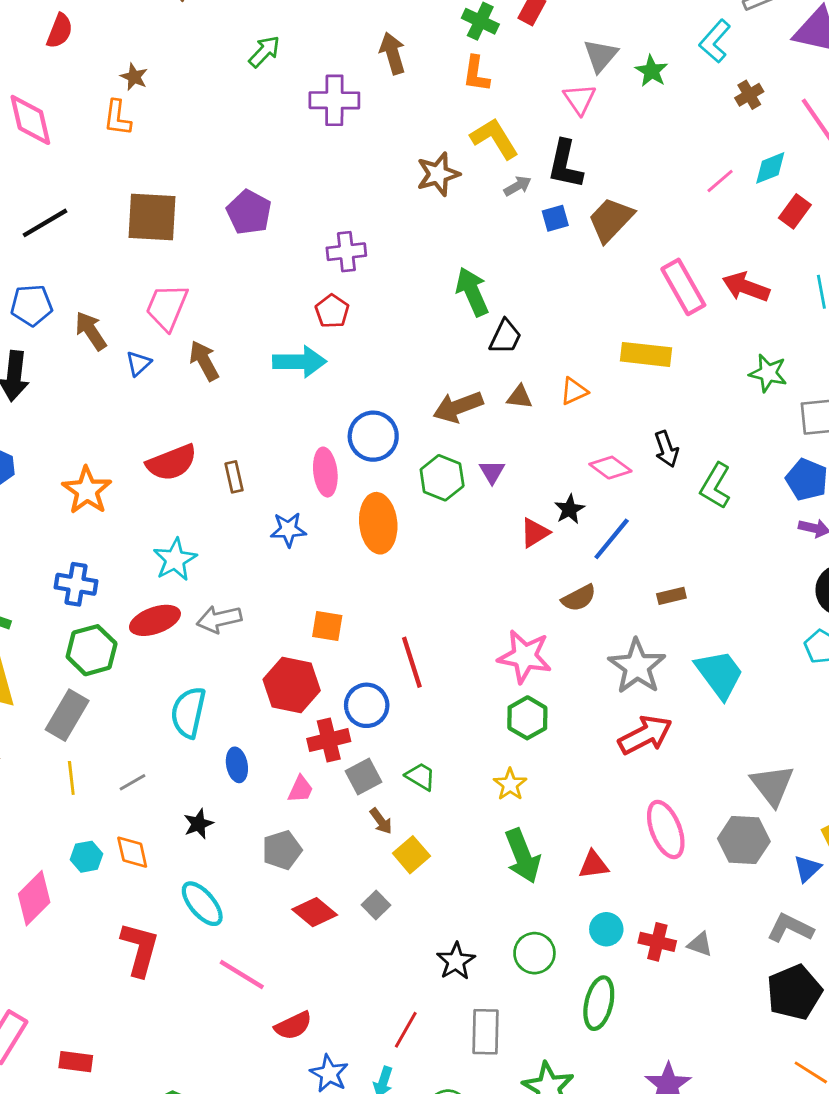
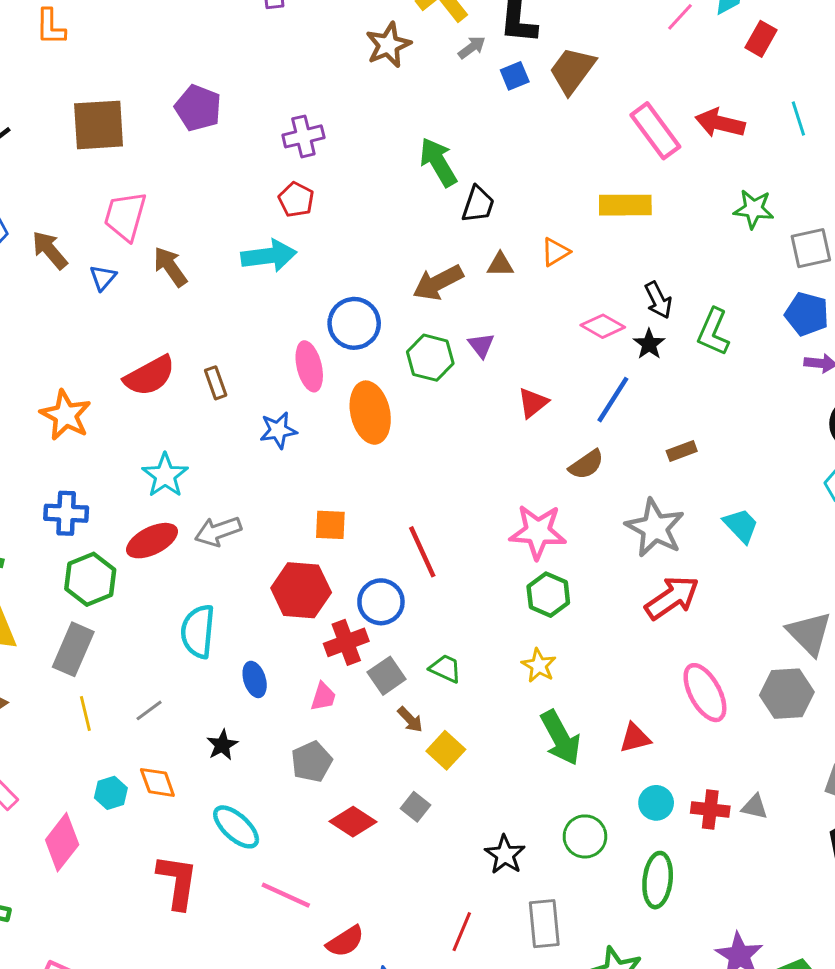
black star: (570, 509) -> (649, 344), moved
cyan trapezoid: (719, 674) -> (741, 526), size x0.7

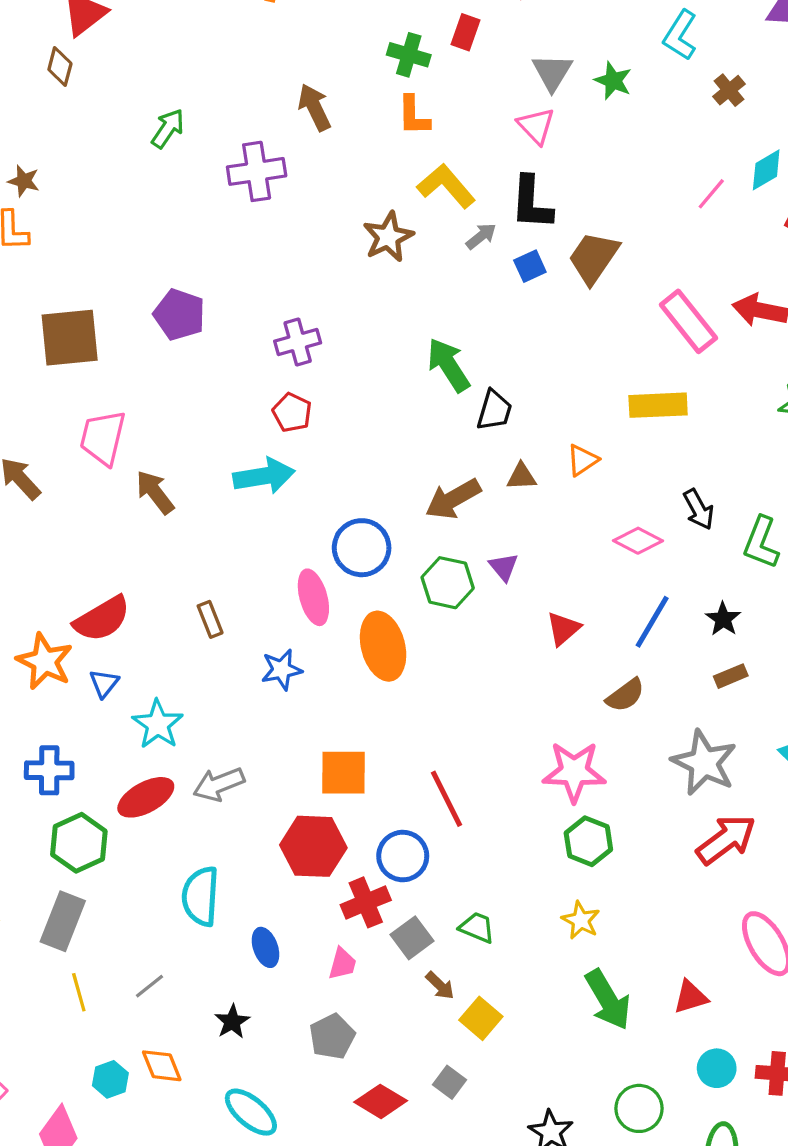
blue triangle: (103, 278) -> (104, 683), moved
black star: (649, 344) -> (723, 619), moved
red semicircle: (150, 376) -> (102, 619), moved
orange square: (330, 525) -> (343, 773), size x1.4

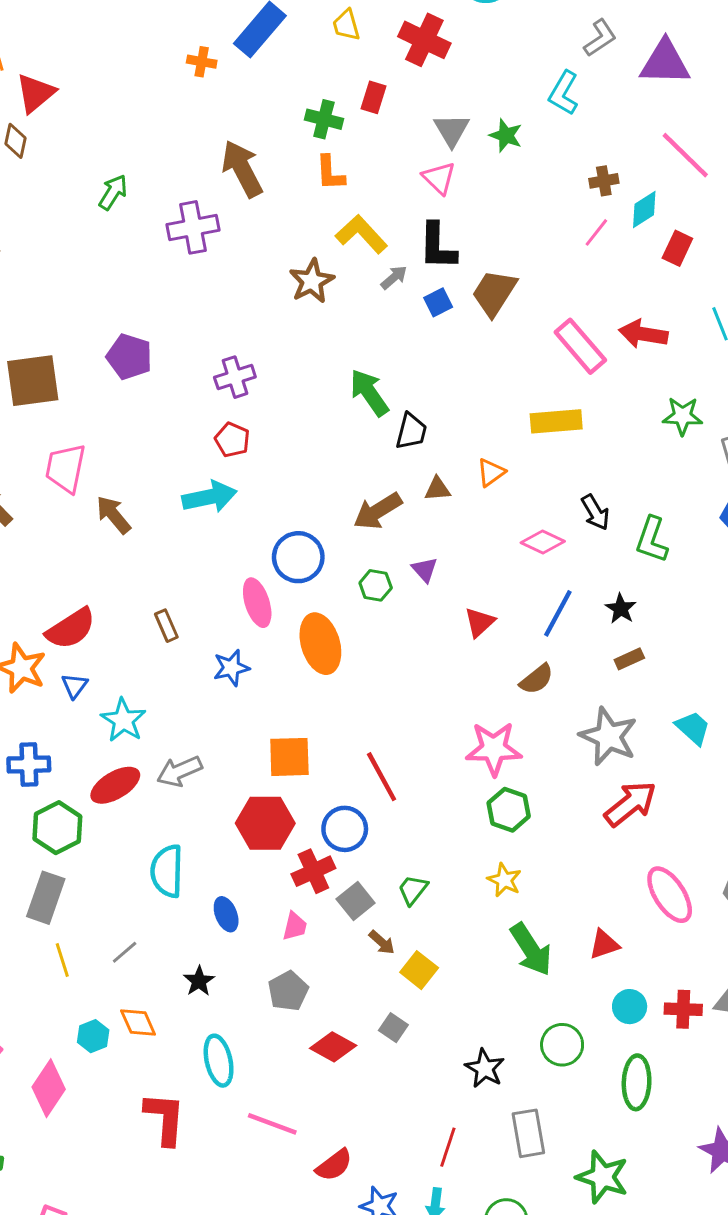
brown cross: (729, 90) -> (604, 181), moved, turned 32
brown arrow: (314, 107) -> (242, 169), size x1.4
green hexagon: (448, 583) -> (376, 585), size x0.7
green trapezoid: (477, 927) -> (413, 890), turned -72
cyan ellipse: (251, 1112) -> (219, 1061), turned 39

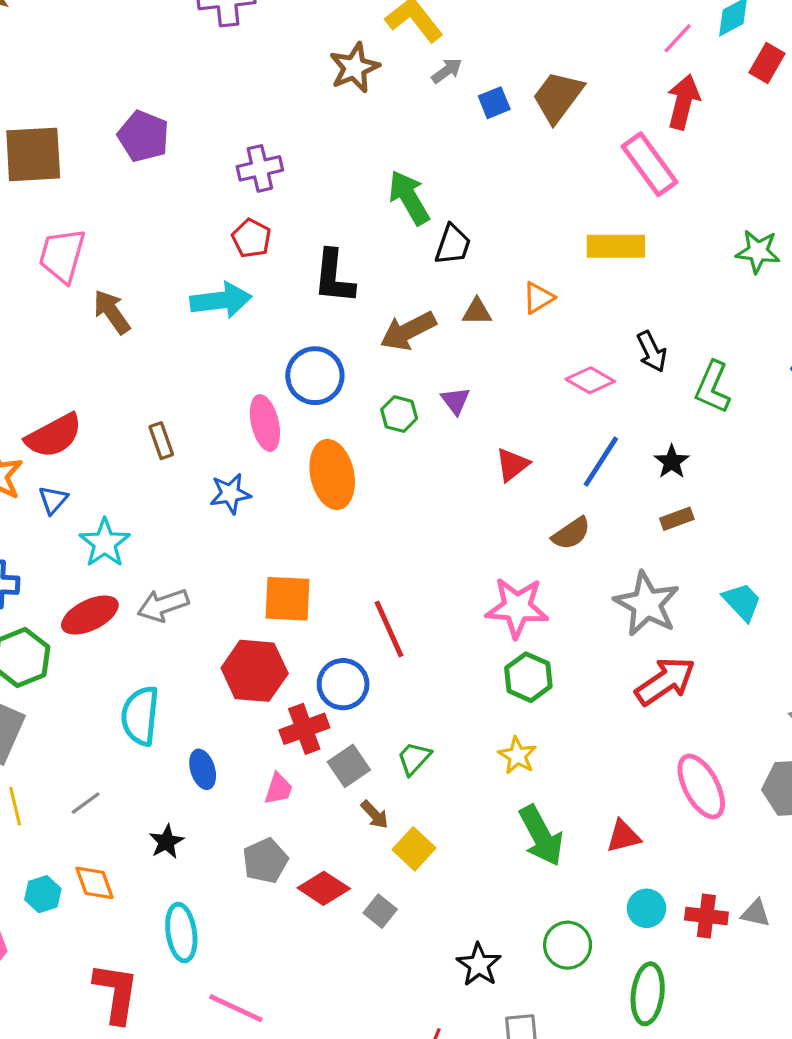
black L-shape: (437, 246) -> (334, 277), moved
red arrow: (643, 334) -> (683, 102), moved, turned 90
red diamond: (333, 1047) -> (324, 888), moved

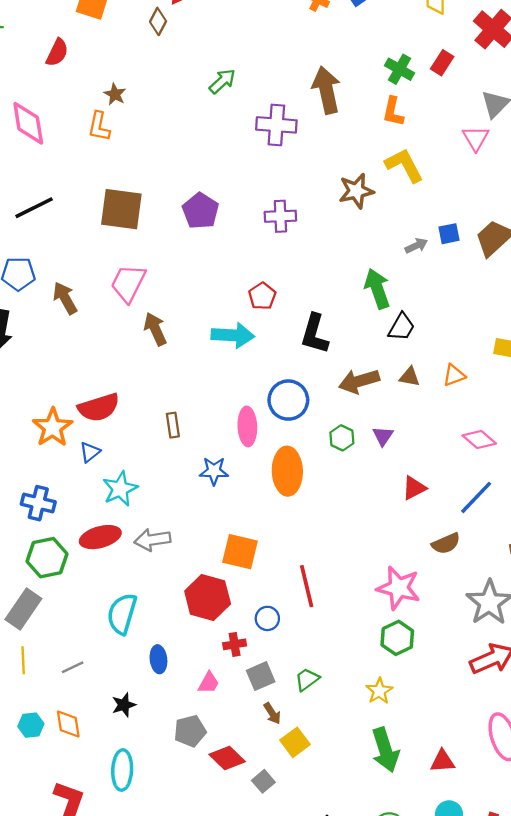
gray arrow: (447, 71) -> (416, 246), moved
purple cross: (260, 168) -> (280, 216), moved
blue circle: (343, 684) -> (267, 618), size x0.7
red cross: (304, 729) -> (235, 644), size x0.7

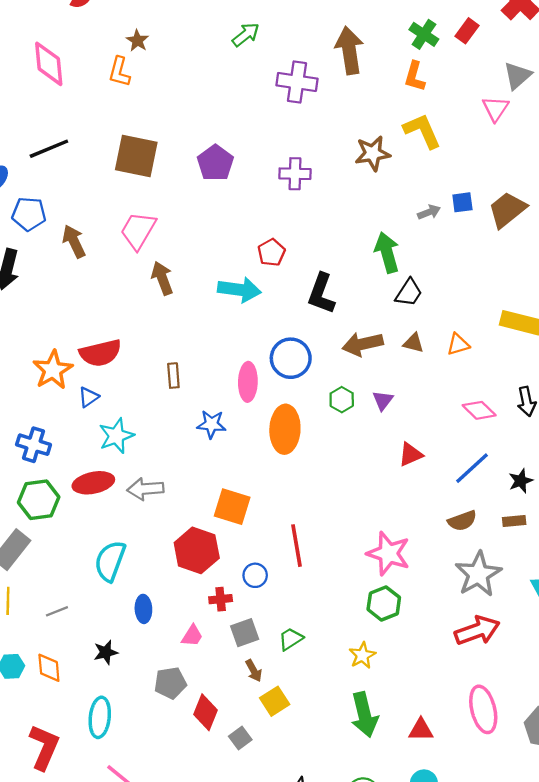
brown semicircle: (446, 544) -> (462, 521), moved
red diamond: (227, 758) -> (206, 712), turned 64

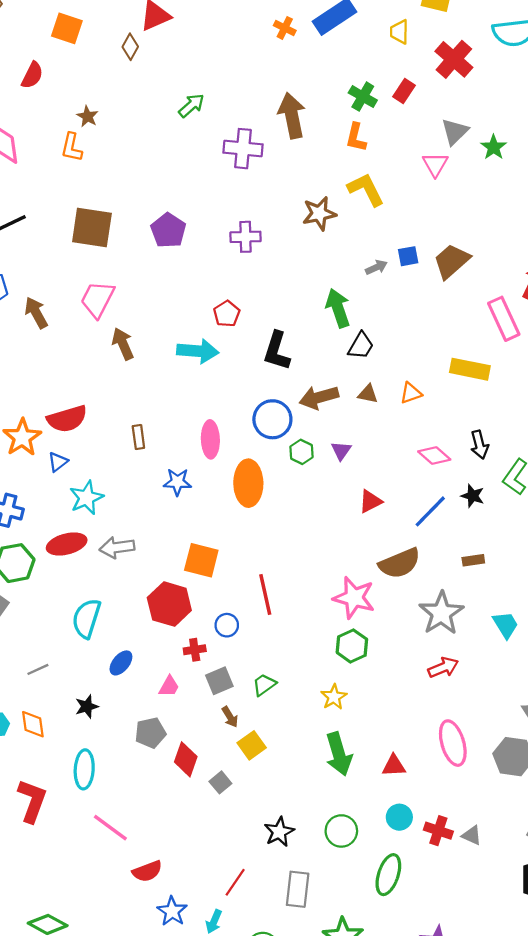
blue circle: (291, 358) -> (272, 419), moved
black star: (521, 481) -> (473, 496), moved, turned -30
brown semicircle: (462, 521) -> (400, 563), moved, size x1.5
blue ellipse: (143, 609) -> (121, 663), turned 45
red arrow: (477, 631) -> (443, 667), size x0.7

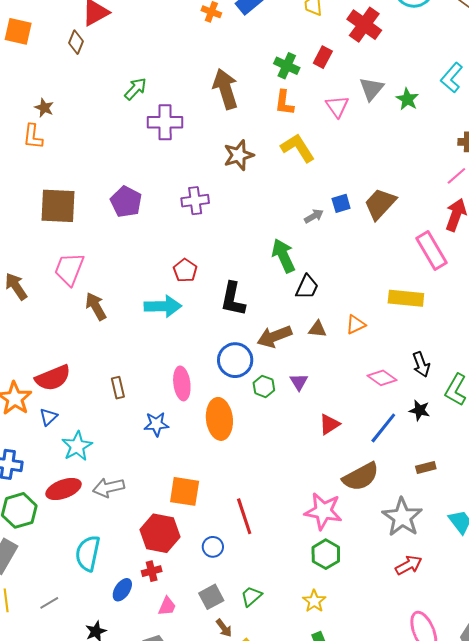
purple cross: (243, 149) -> (165, 122), moved
pink triangle: (435, 164) -> (337, 106), moved
brown star: (319, 213) -> (239, 155), moved
red cross: (195, 650) -> (152, 571), moved

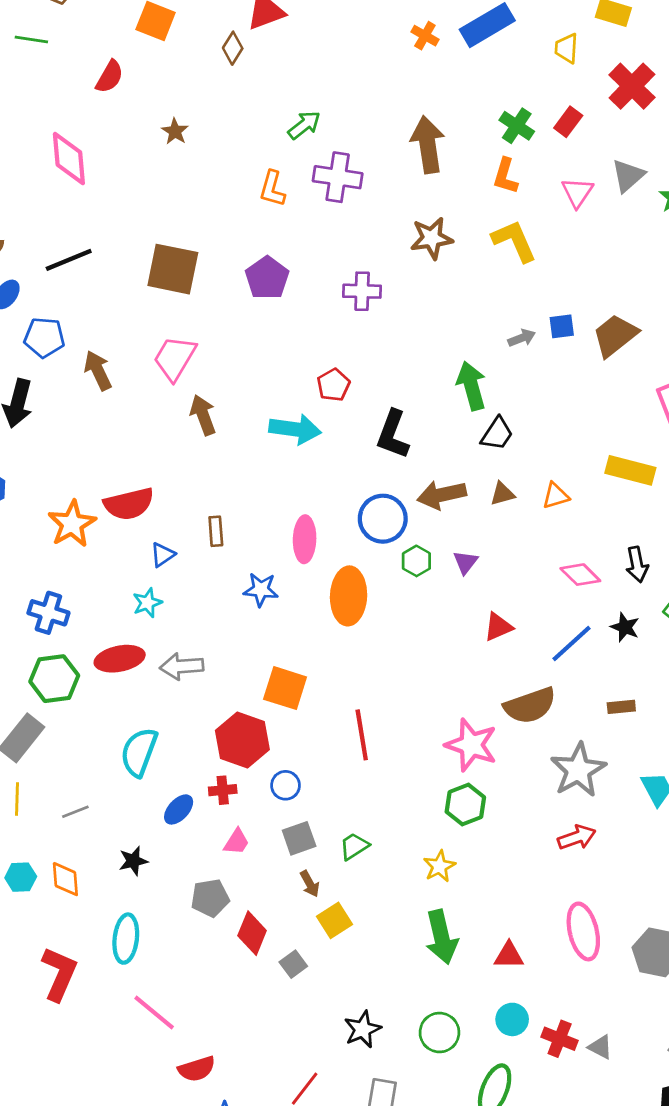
orange L-shape: (33, 137) -> (272, 189), moved
brown triangle: (318, 329) -> (502, 494), turned -30
blue triangle: (48, 417) -> (163, 555), moved
cyan star: (77, 446) -> (147, 603), size x0.7
blue circle: (213, 547) -> (286, 785), moved

